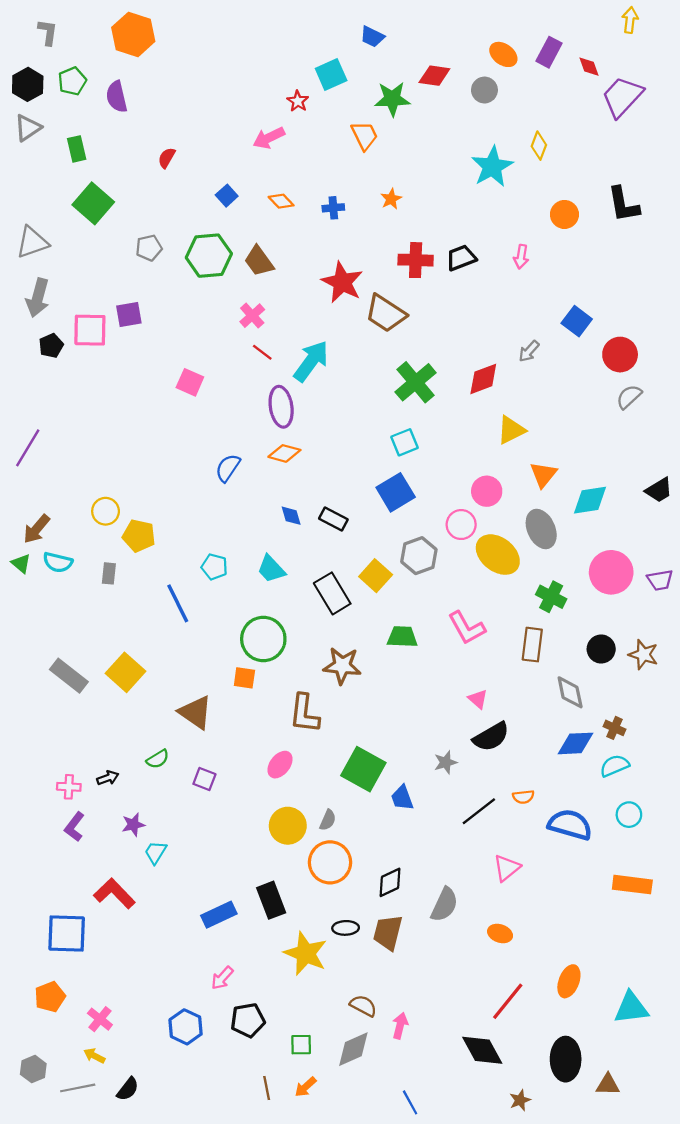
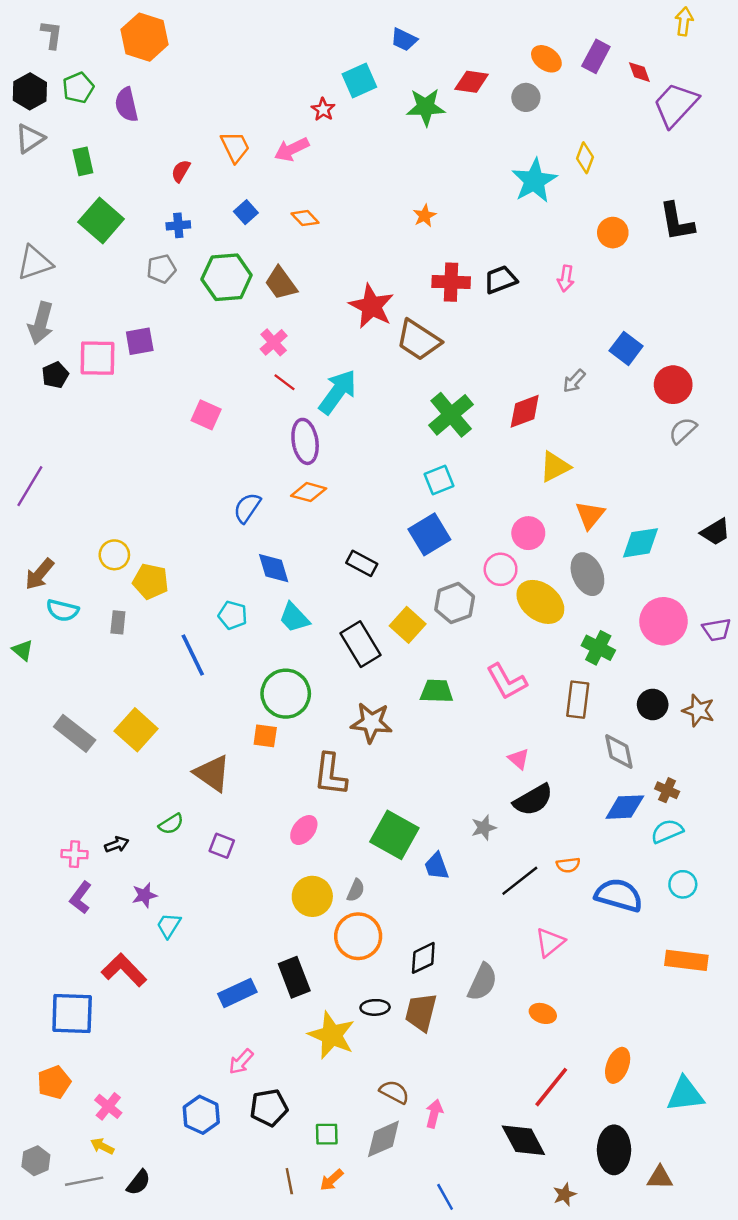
orange trapezoid: (364, 136) -> (235, 147), moved
blue cross: (333, 208) -> (178, 225), moved
blue diamond: (291, 516) -> (274, 568), moved, size x1.4
green triangle: (21, 563) -> (23, 650), moved

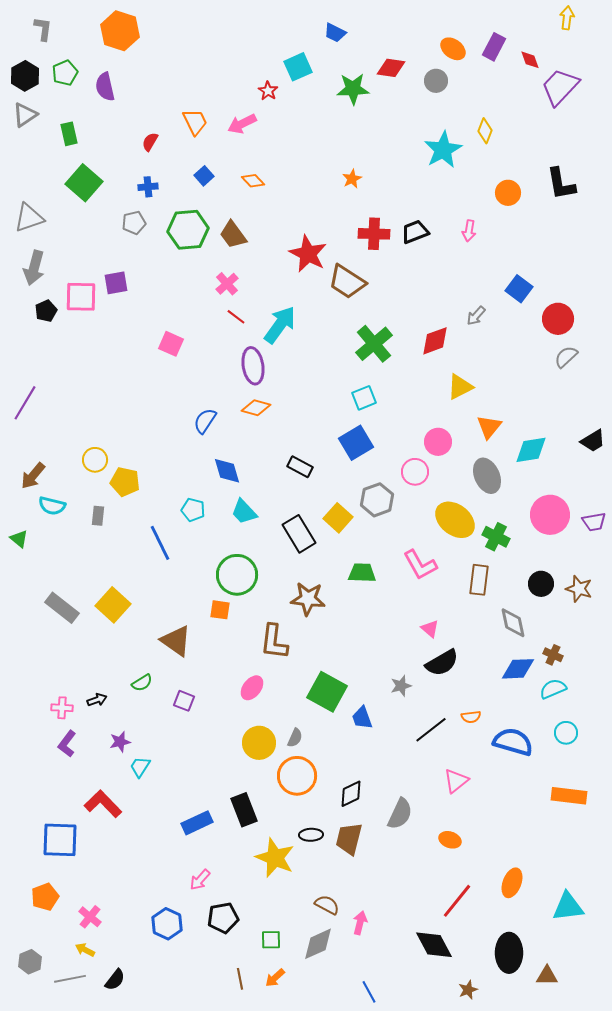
yellow ellipse: (540, 602) -> (455, 520), moved

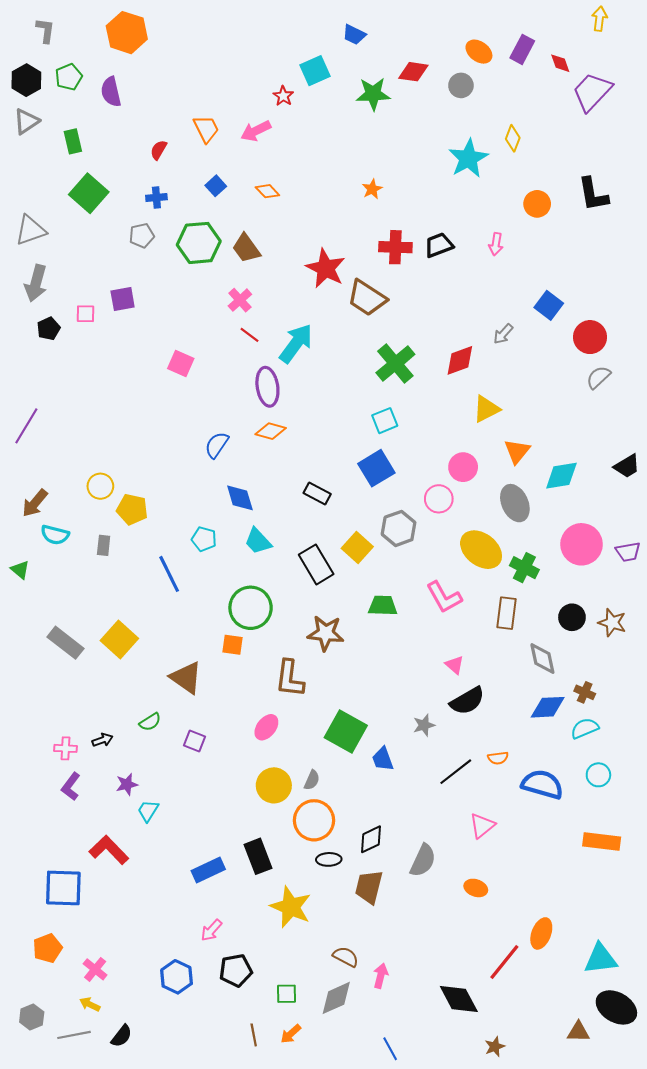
pink square: (81, 297) -> (86, 314), size x0.6
black ellipse: (311, 835) -> (329, 859), moved
red line: (457, 901) -> (504, 962), moved
black ellipse: (509, 953) -> (616, 1007), moved, turned -60

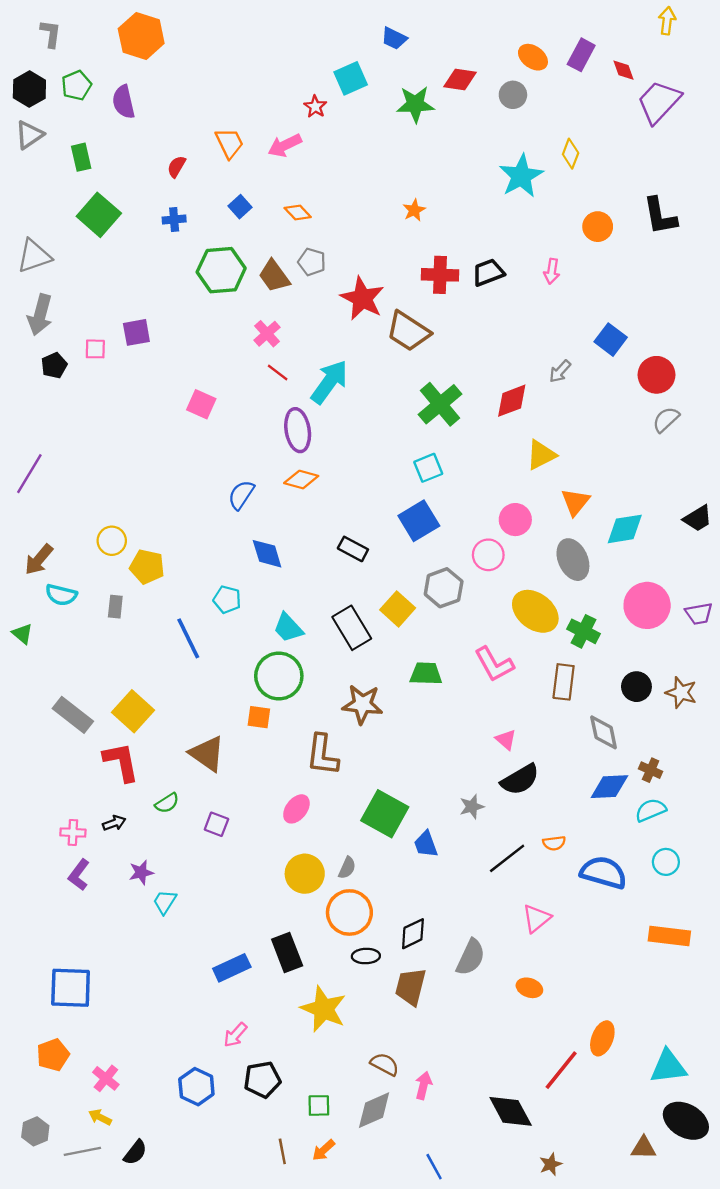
gray pentagon: (142, 236) -> (312, 262), moved, turned 30
cyan trapezoid: (258, 541) -> (288, 628), moved
red L-shape: (109, 850) -> (121, 762), moved, turned 33

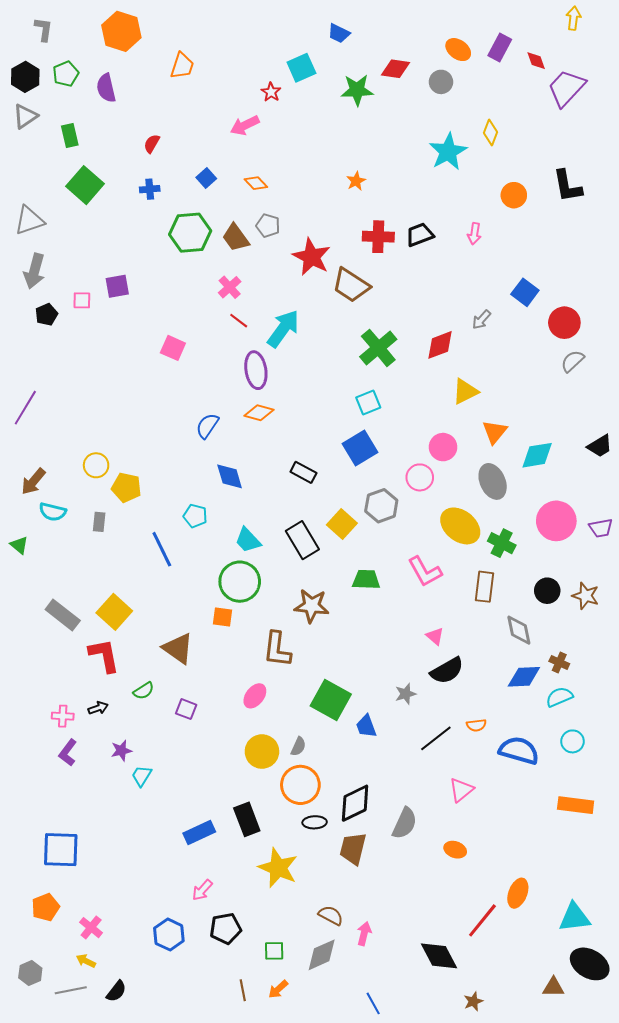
orange trapezoid: (229, 143) -> (182, 66), moved, turned 44
black diamond: (413, 934) -> (355, 803), size x1.4

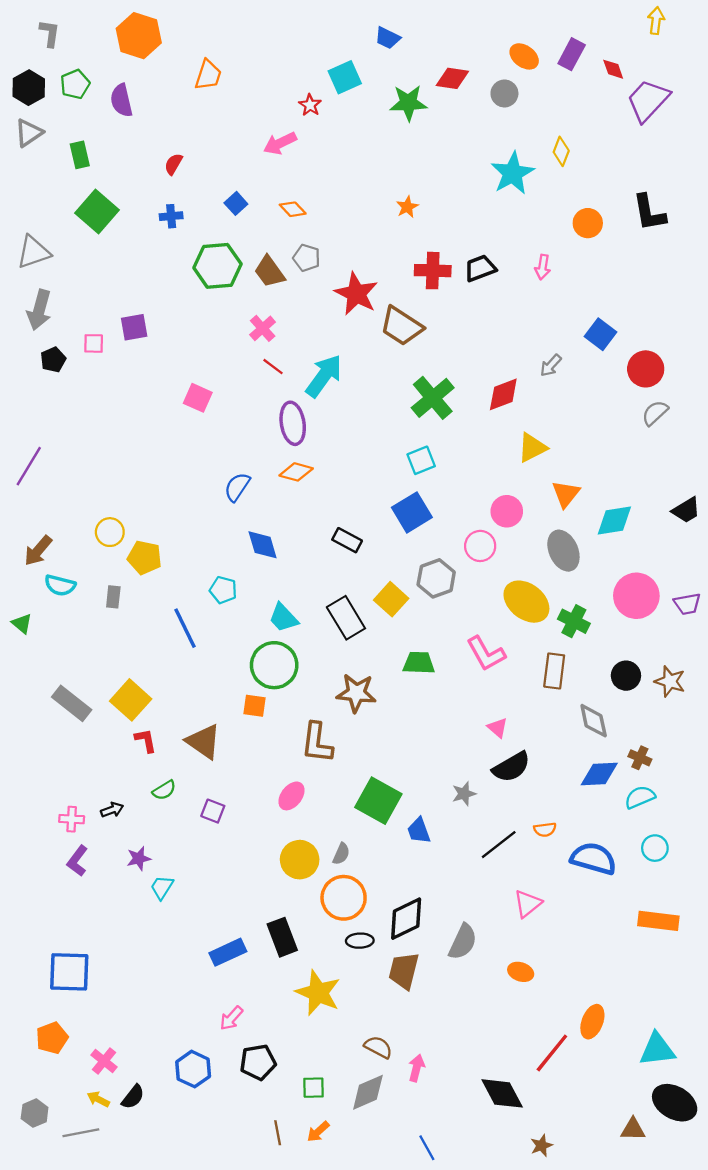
red L-shape: (104, 655) -> (146, 740), moved, size x0.6
black semicircle: (116, 991) -> (133, 1097), moved

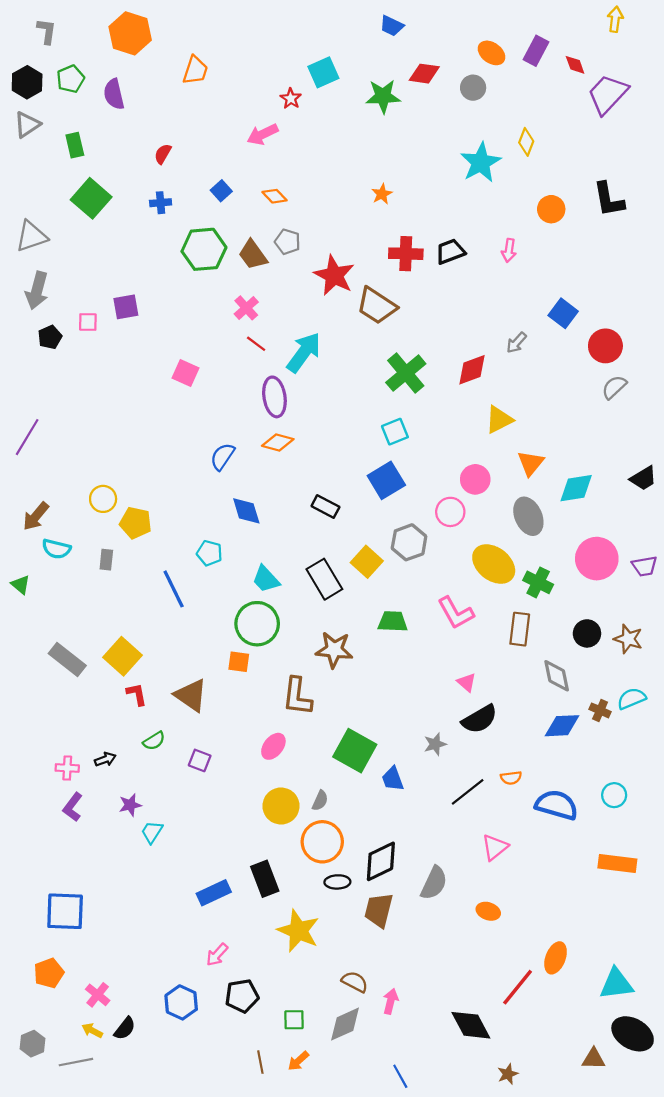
blue trapezoid: (388, 38) -> (392, 26), moved
cyan semicircle: (640, 797) -> (631, 699), moved

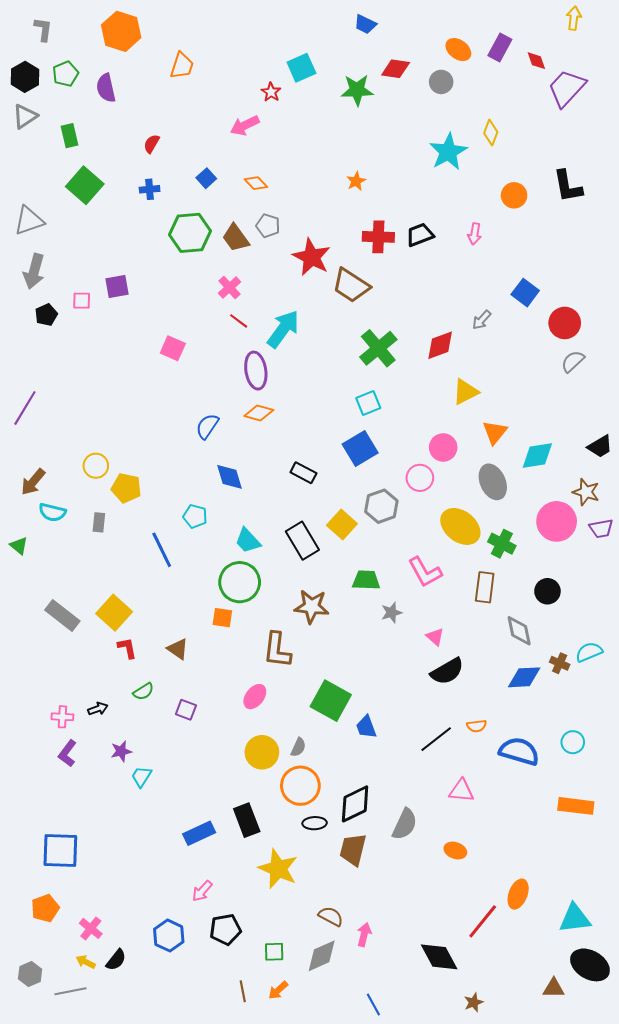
brown star: (628, 639) -> (586, 492), moved
brown triangle: (191, 695) -> (178, 649), size x0.7
gray star: (435, 744) -> (392, 613), moved
pink triangle: (495, 847) -> (461, 791), turned 44

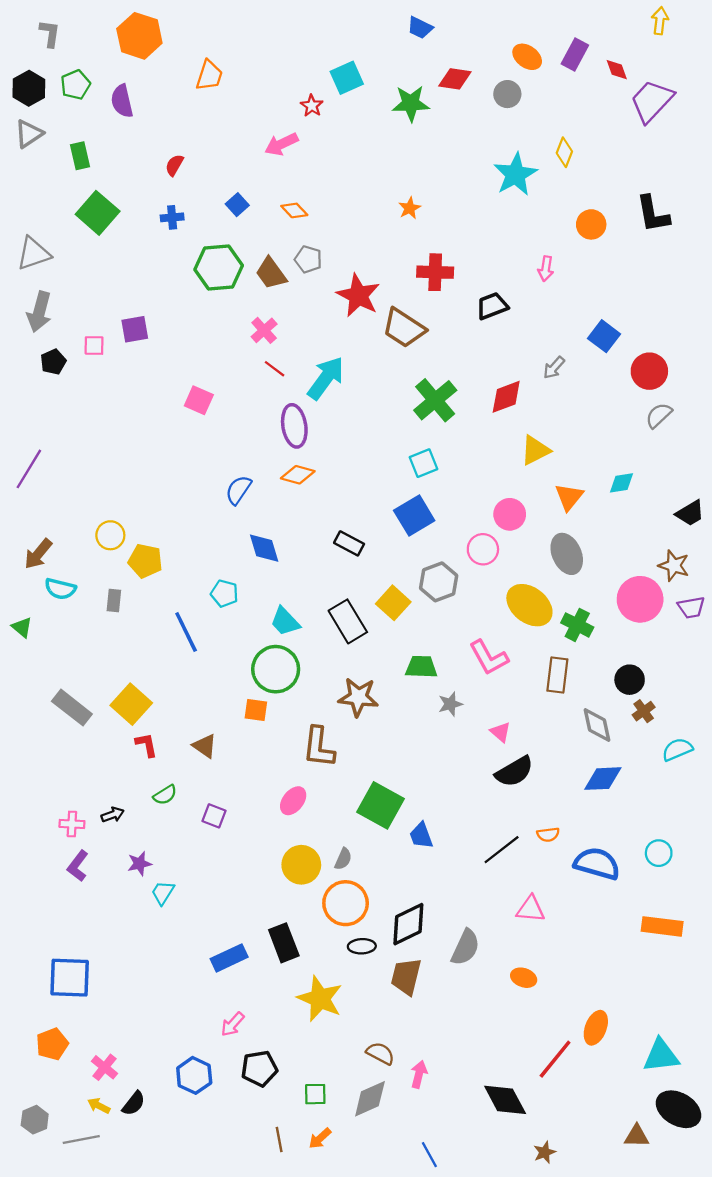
black trapezoid: (420, 235) -> (492, 306), moved
cyan diamond: (537, 456) -> (621, 483), moved, size x0.7
brown cross: (560, 663) -> (644, 711), moved, turned 30

